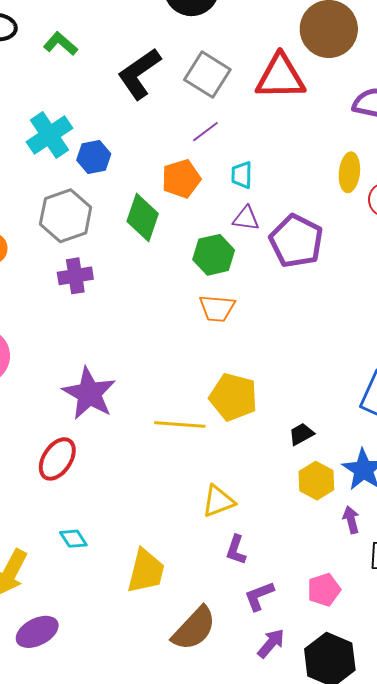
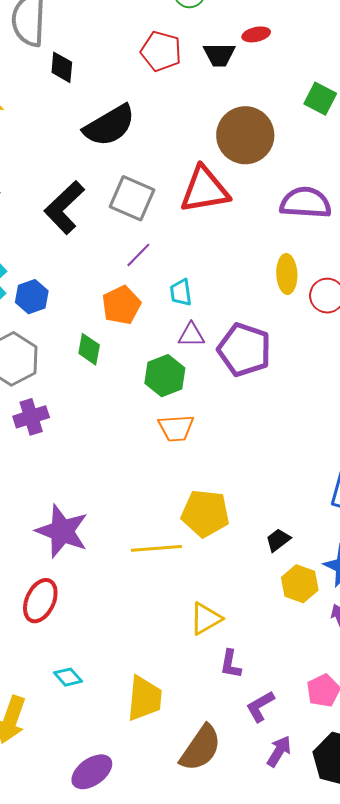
green diamond: (143, 217) -> (89, 349), size x0.7
purple ellipse: (37, 632) -> (92, 772), moved

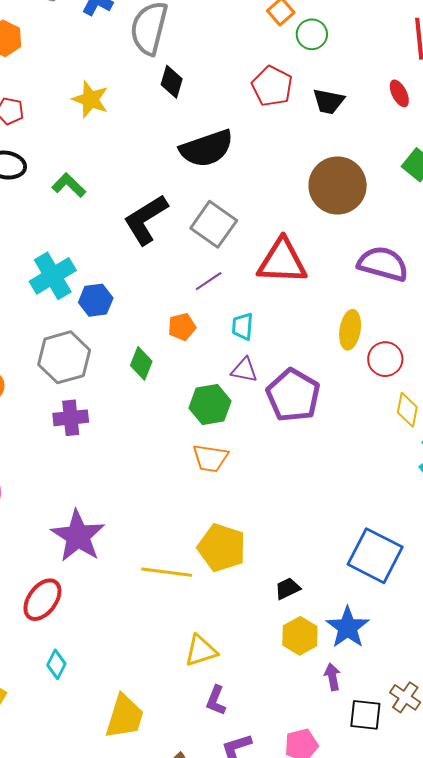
red ellipse: (256, 34) -> (399, 93), moved, turned 64
red triangle: (205, 190) -> (282, 261), moved
orange pentagon: (121, 305) -> (182, 327), size x0.7
cyan diamond: (68, 677) -> (56, 664), moved, turned 56

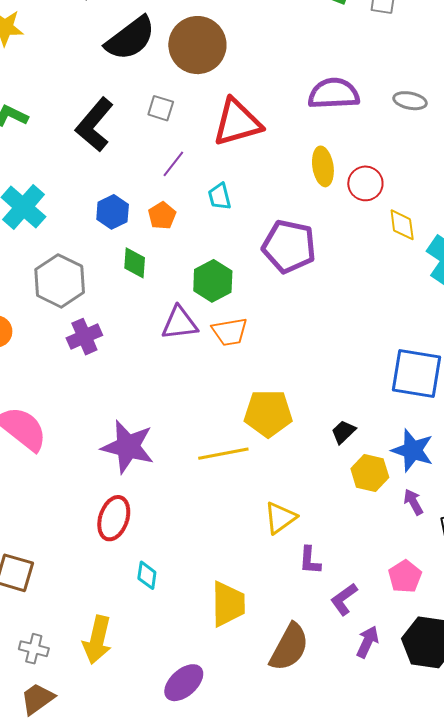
brown circle: (338, 186) -> (197, 45), moved
gray square: (214, 224) -> (161, 108), size x0.6
blue hexagon: (96, 300) -> (113, 212), moved
purple triangle: (244, 370) -> (180, 323), moved, size x1.4

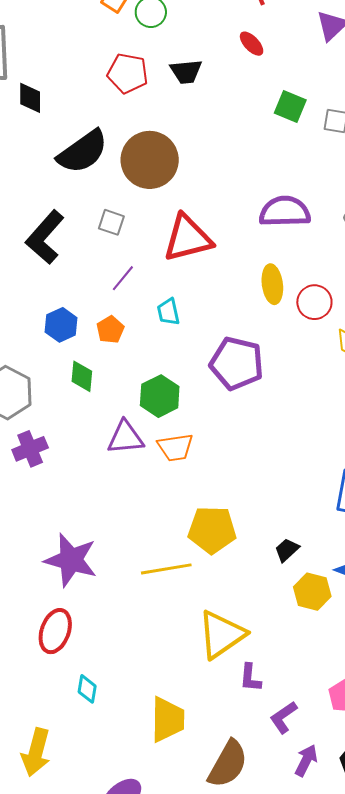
yellow triangle: (280, 518) -> (222, 635), size x1.5

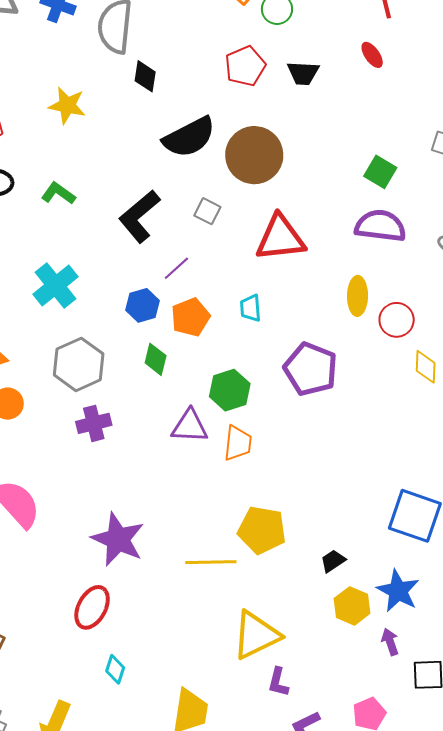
red pentagon: (128, 73) -> (245, 66), turned 30
green square: (290, 107) -> (380, 172), moved
purple line: (123, 278) -> (176, 268), moved
orange pentagon: (110, 330) -> (191, 317), size x1.4
orange trapezoid: (175, 447) -> (238, 443), turned -84

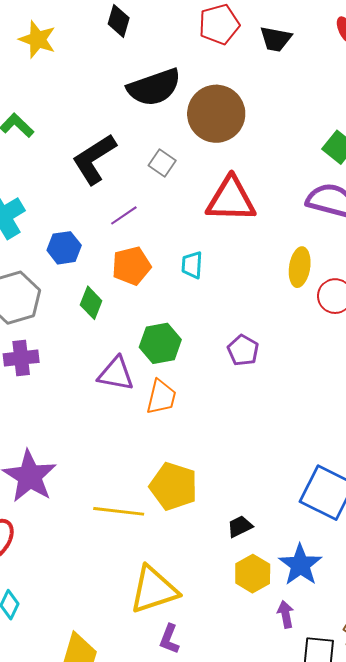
blue hexagon: (143, 305) -> (64, 248), moved
purple pentagon: (311, 369) -> (243, 350), moved, size x0.6

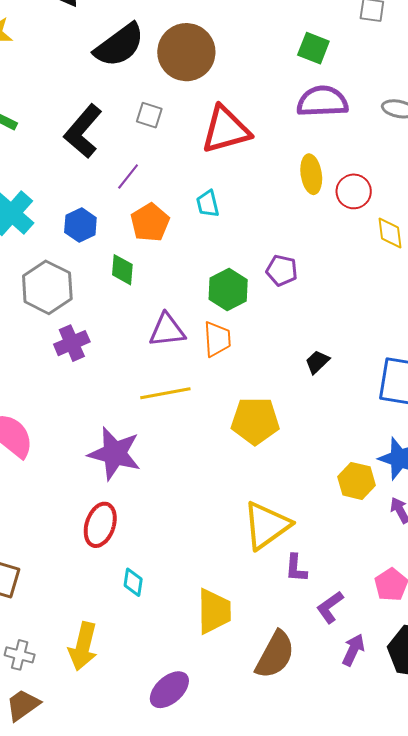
green hexagon: (160, 343) -> (228, 290), moved
yellow line: (119, 511) -> (165, 393), moved
black trapezoid: (240, 526) -> (317, 362), moved

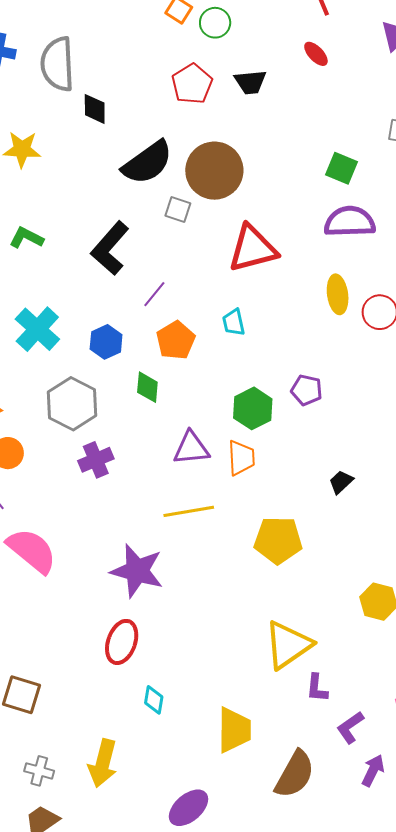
gray square: (149, 115) -> (178, 210), moved

